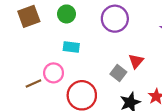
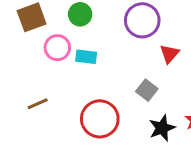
red triangle: (136, 61) -> (170, 54), moved
pink circle: (54, 73) -> (57, 48), moved

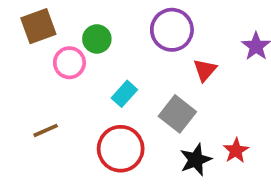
green circle: (80, 14) -> (97, 39), moved
cyan rectangle: (86, 57) -> (124, 94), moved, turned -55
gray square: (147, 90) -> (177, 114), size x1.4

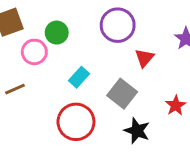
brown line: (46, 130) -> (15, 89), moved
red star: (236, 151) -> (176, 105), moved
black star: (196, 160) -> (137, 131), turned -30

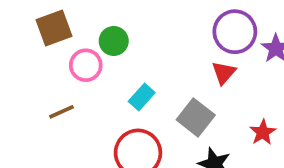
purple circle: (118, 25) -> (235, 32), moved

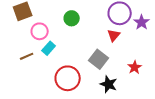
green circle: (114, 41) -> (72, 18), moved
cyan rectangle: (142, 97) -> (49, 48), moved

